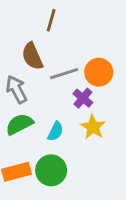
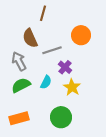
orange circle: (99, 72) -> (81, 35), moved
cyan semicircle: (55, 131) -> (46, 82), moved
green circle: (51, 170) -> (61, 117), moved

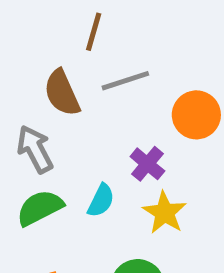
orange circle: (81, 35) -> (196, 115), moved
gray line: (52, 50) -> (125, 81), moved

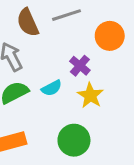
cyan semicircle: (101, 200) -> (52, 88), turned 36

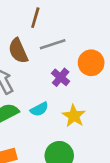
purple cross: (80, 66) -> (61, 77), moved

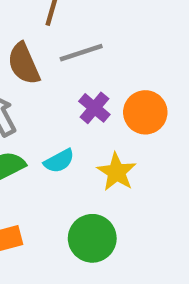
orange circle: (91, 63) -> (145, 112), moved

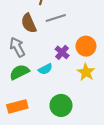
purple cross: (94, 108) -> (62, 52), moved
yellow star: (117, 172) -> (86, 72), moved

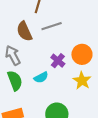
green semicircle: (19, 72) -> (15, 81), turned 96

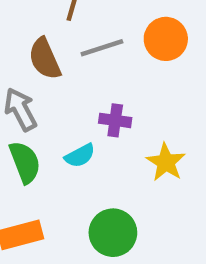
orange circle: (82, 54) -> (166, 39), moved
purple cross: (58, 61) -> (115, 120), turned -32

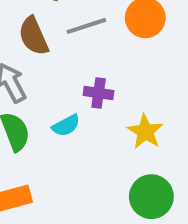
green circle: (113, 233) -> (151, 197), moved

